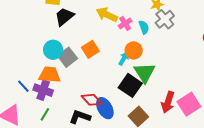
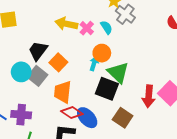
black trapezoid: (64, 17) -> (38, 51), moved
orange trapezoid: (50, 75) -> (63, 92), moved, turned -75

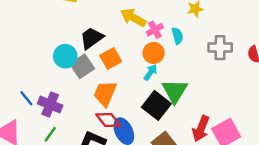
gray cross: (125, 14) -> (220, 48), moved, turned 36
orange circle: (102, 53) -> (154, 53), moved

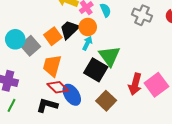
black trapezoid: (92, 38) -> (69, 30), moved
gray cross: (220, 48) -> (142, 15), turned 30

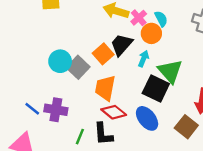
orange circle: (88, 27) -> (151, 33), moved
blue ellipse: (72, 95) -> (147, 118), moved
brown square: (106, 101) -> (186, 127), moved
green line: (11, 105) -> (80, 137), moved
black L-shape: (47, 105) -> (103, 134), turned -105

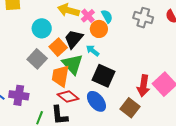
cyan arrow: (143, 59) -> (93, 51), turned -72
cyan circle: (60, 61) -> (42, 28), moved
green triangle: (170, 71) -> (73, 64), moved

